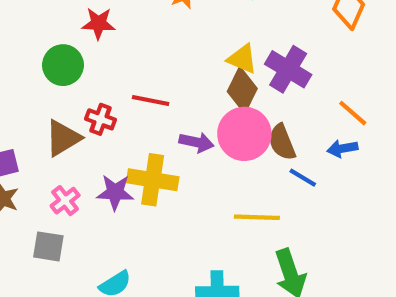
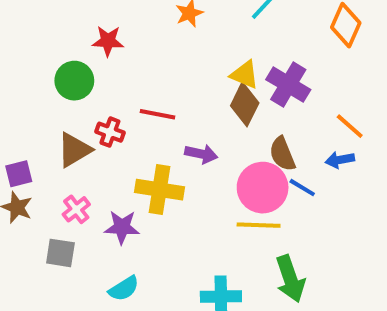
pink circle: (244, 134) -> (263, 188), moved
purple star: (115, 192) -> (122, 227), moved

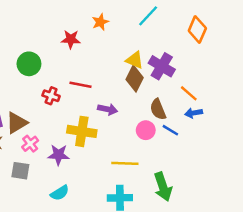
red star: (108, 41) -> (71, 39), moved
orange line: (350, 126) -> (189, 93), moved
brown triangle: (74, 150) -> (17, 123), moved
pink circle: (263, 188) -> (146, 130), size x0.6
yellow line: (259, 225) -> (125, 163), moved

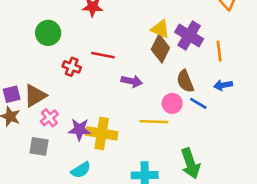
orange line: (189, 93) -> (219, 51), moved, turned 42
yellow cross: (82, 131) -> (102, 133), moved
yellow line: (125, 163) -> (154, 122), moved

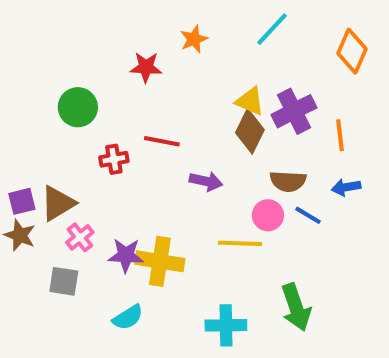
purple cross: (189, 36) -> (294, 111), turned 32
red cross: (72, 67) -> (114, 159), turned -30
brown semicircle: (185, 81) -> (288, 181), turned -65

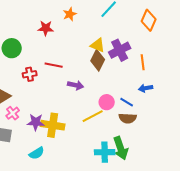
brown semicircle: (288, 181) -> (128, 118), moved
yellow line: (240, 243) -> (93, 116), turned -30
cyan cross: (226, 325) -> (105, 152), moved

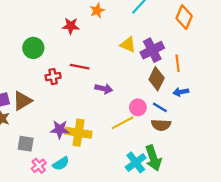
brown diamond: (98, 60) -> (157, 79), moved
pink cross: (13, 113) -> (39, 166), moved
cyan cross: (105, 152) -> (136, 162), turned -36

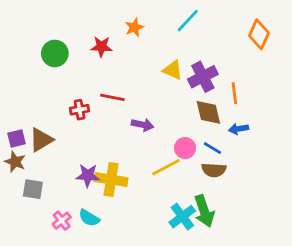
orange diamond: (184, 17) -> (259, 34), moved
green circle: (33, 48) -> (55, 53), moved
brown diamond: (157, 79) -> (208, 112), turned -40
gray square: (26, 144) -> (33, 189), moved
cyan semicircle: (61, 164) -> (89, 218), turned 63

